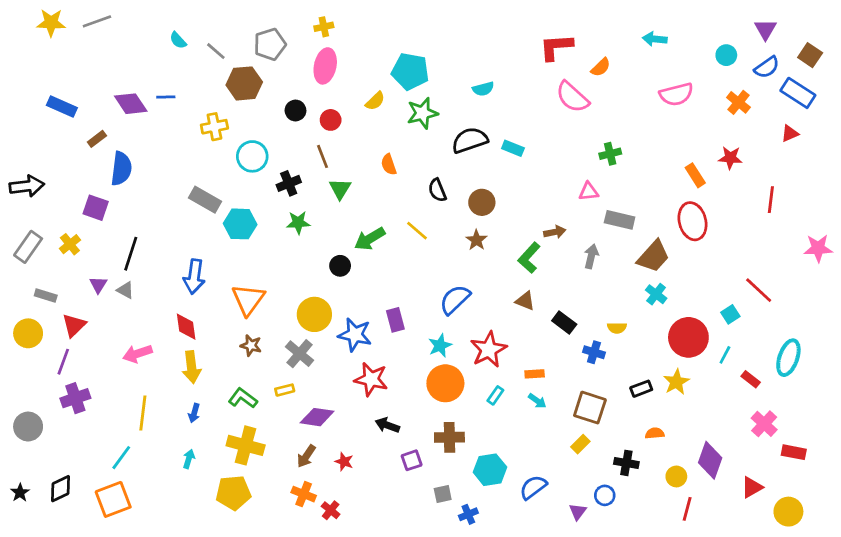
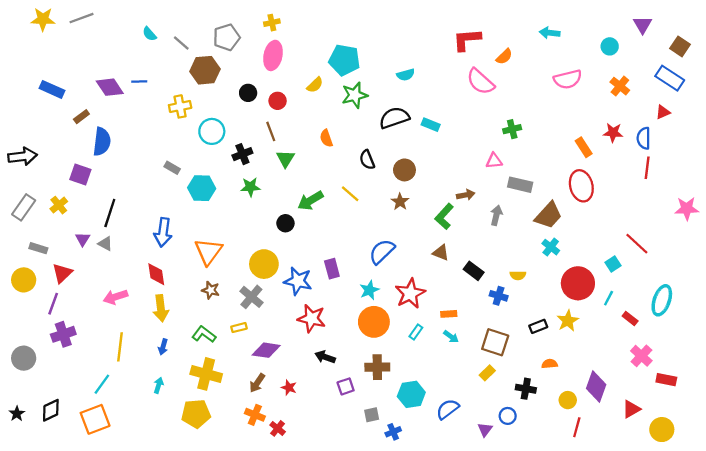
blue semicircle: (767, 67) -> (644, 138), moved, turned 125
gray rectangle: (205, 200) -> (172, 168), size x0.6

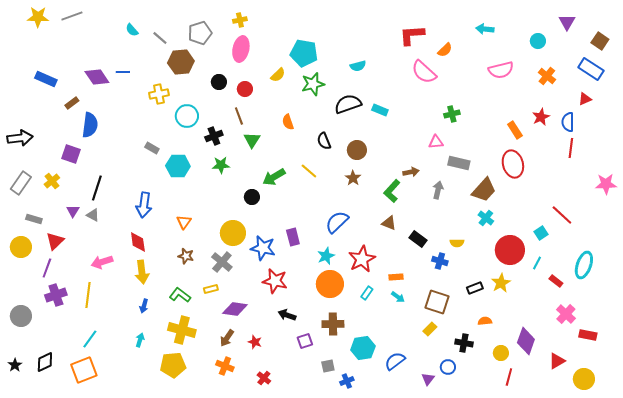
red star: (613, 133) -> (541, 117), turned -30
orange triangle: (208, 252) -> (184, 222), size x0.6
yellow line: (120, 347) -> (88, 295), moved
red cross: (278, 428) -> (264, 378), moved

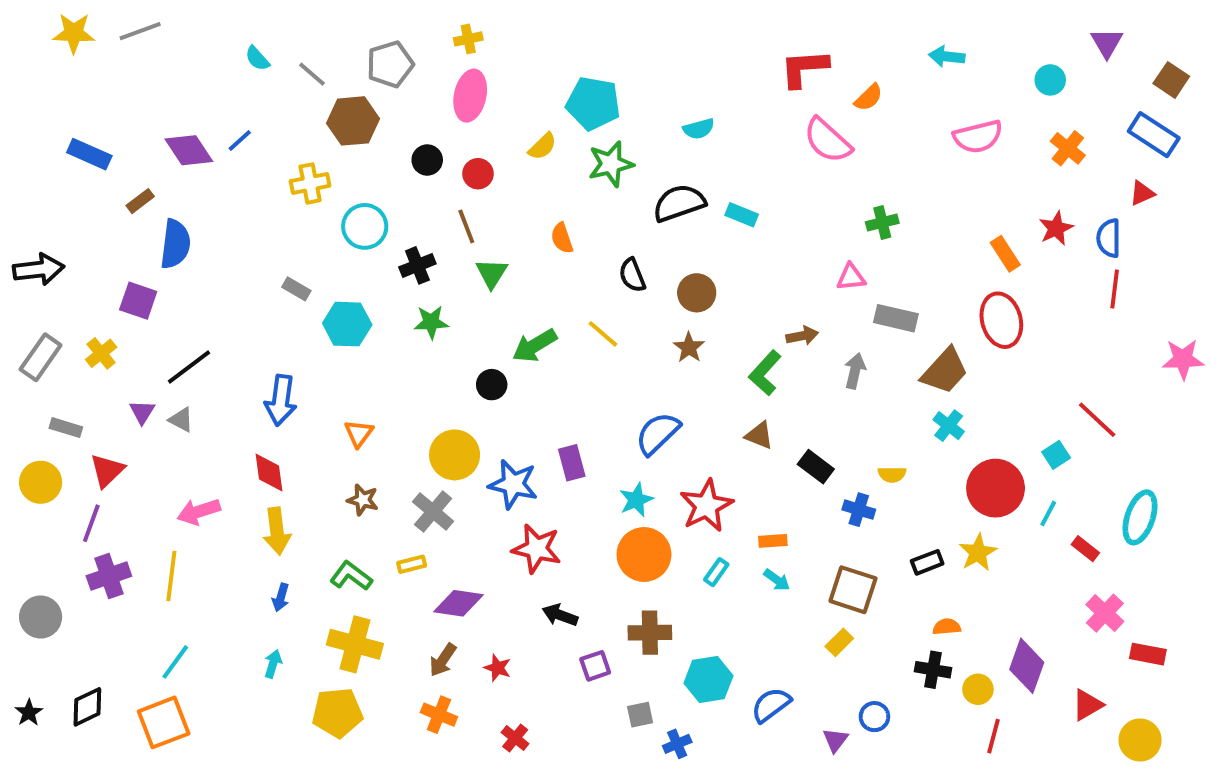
blue line: (123, 72) -> (240, 140), turned -40
black line: (97, 188) -> (189, 367), turned 35
black cross: (464, 343) -> (933, 670), moved

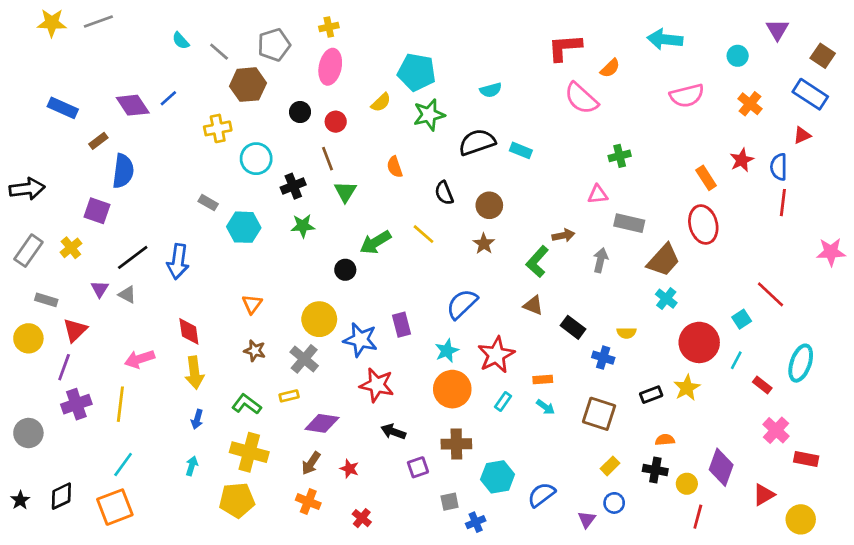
cyan arrow: (947, 57) -> (665, 39), size x1.4
blue arrow: (281, 400) -> (178, 262), moved
yellow rectangle: (839, 642) -> (610, 466), moved

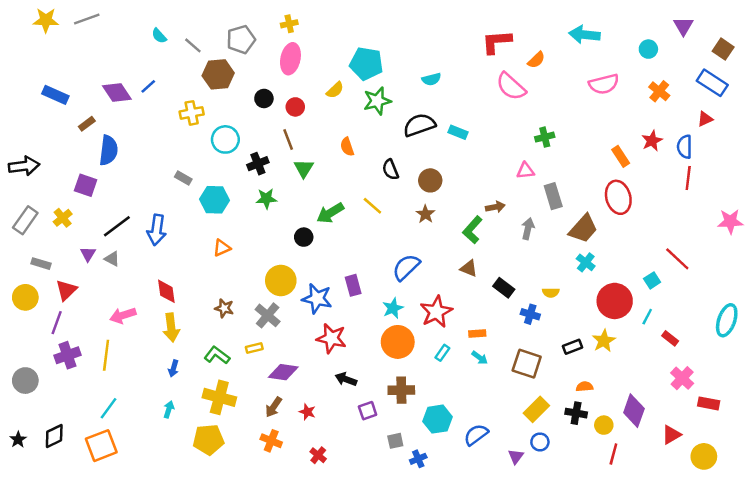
gray rectangle: (629, 223) -> (553, 196), turned 60
orange triangle: (252, 304) -> (222, 248), moved, turned 30
cyan ellipse: (801, 363) -> (727, 320), moved
yellow rectangle: (610, 466) -> (536, 409), size x1.5

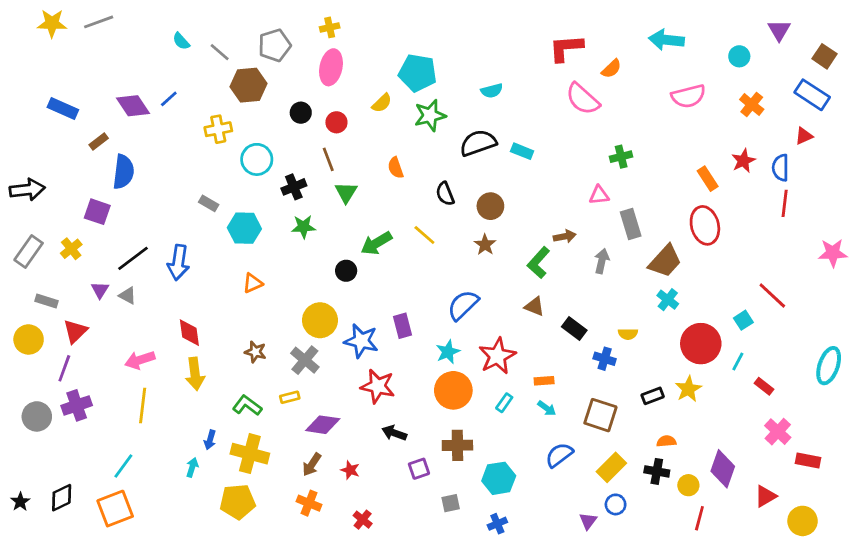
yellow line: (106, 355) -> (143, 405), moved
blue arrow: (174, 368) -> (210, 440), moved
gray circle: (25, 381) -> (37, 416), moved
blue semicircle: (476, 435) -> (559, 455), moved
blue cross: (418, 459) -> (497, 524), moved

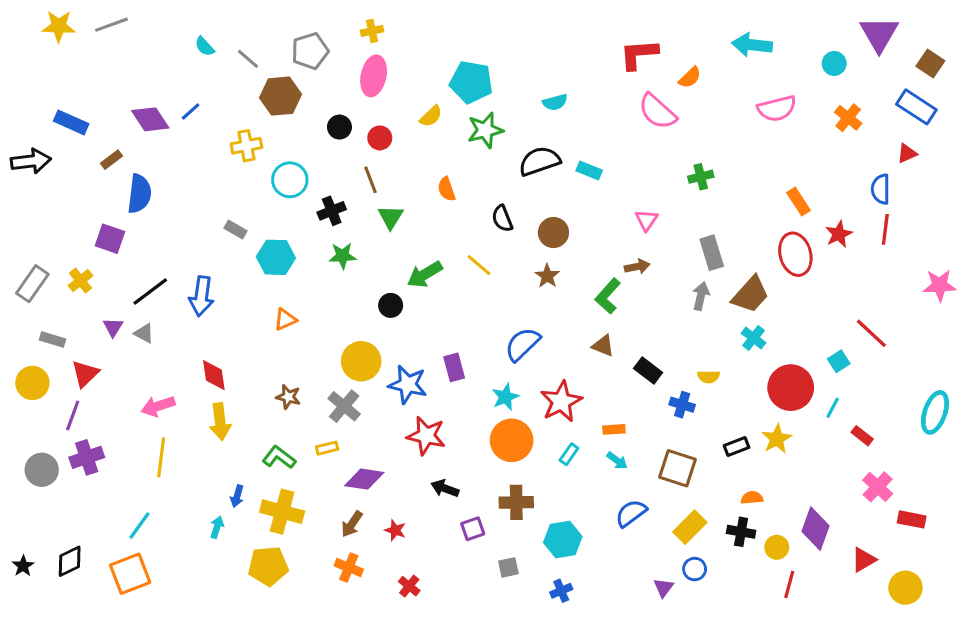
purple triangle: (779, 30) -> (879, 34), size x1.5
red star: (743, 161) -> (839, 234), moved
black arrow: (27, 190) -> (31, 161), moved
pink triangle: (599, 195) -> (647, 220), moved, turned -50
gray arrow: (602, 261) -> (701, 296), moved

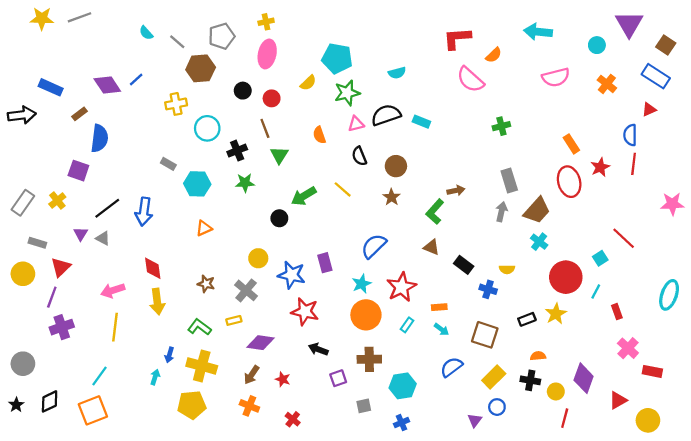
pink triangle: (647, 220) -> (356, 124), moved, turned 42
yellow circle: (361, 361) -> (258, 258), size x0.7
red rectangle: (862, 436) -> (617, 312), turned 32
gray circle: (42, 470) -> (23, 364), moved

